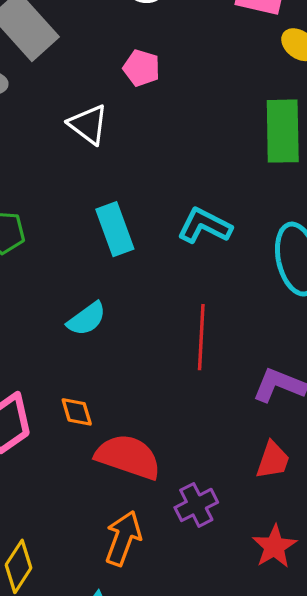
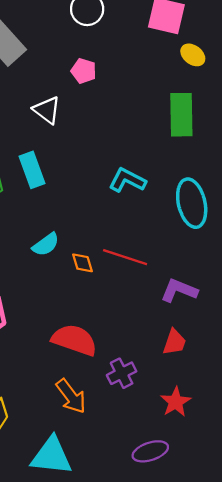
cyan rectangle: (115, 229) -> (32, 170), moved
red line: (201, 337) -> (125, 257), turned -75
orange diamond: (77, 412) -> (83, 263), moved
orange arrow: (123, 538) -> (71, 396), turned 123

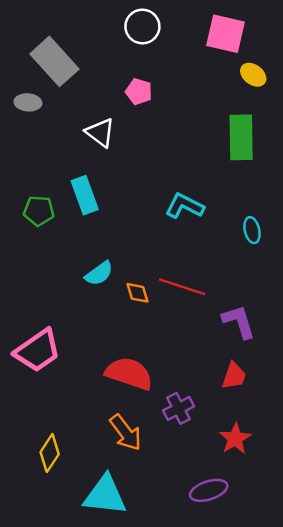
cyan ellipse: (192, 203) -> (252, 230), size x0.5
purple L-shape: (179, 290) -> (239, 322), turned 51

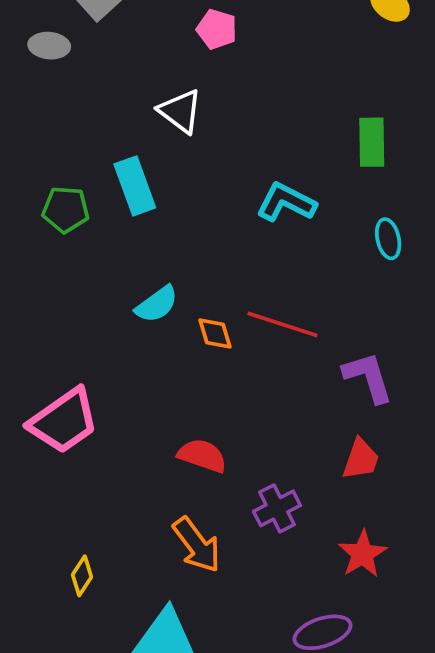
white triangle: (100, 133) -> (180, 111), moved
green rectangle: (241, 137) -> (372, 142), moved, size x0.7
red semicircle: (129, 373) -> (202, 456), size x0.7
yellow diamond: (50, 453) -> (82, 576), size x0.7

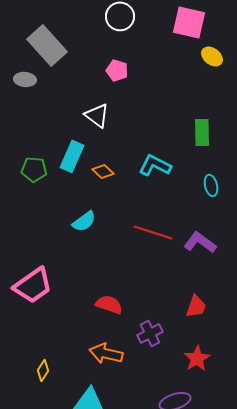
cyan rectangle: (135, 186) -> (72, 156), turned 44
orange diamond: (215, 333) -> (103, 171), moved, turned -30
purple L-shape: (368, 377) -> (200, 242), moved, turned -36
orange arrow: (197, 545) -> (106, 353), turned 140

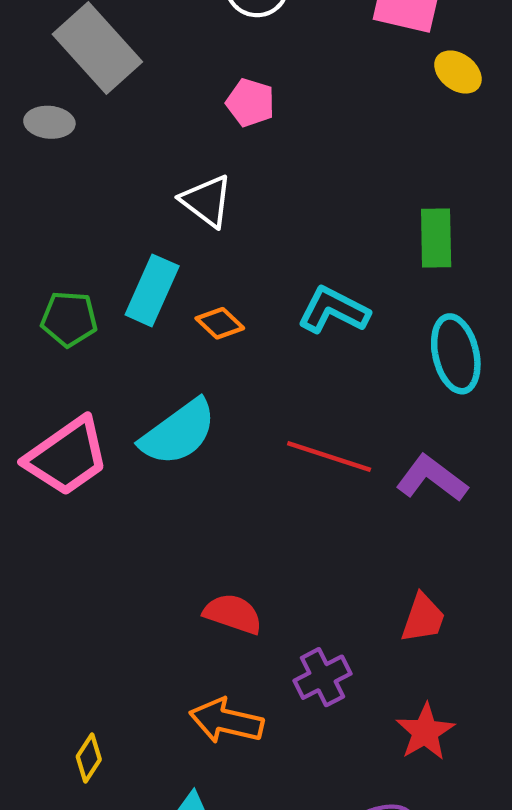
cyan ellipse: (211, 185) -> (456, 354), size x1.6
cyan semicircle: (84, 221) -> (178, 432), size x1.5
pink trapezoid: (33, 285) -> (67, 457), moved

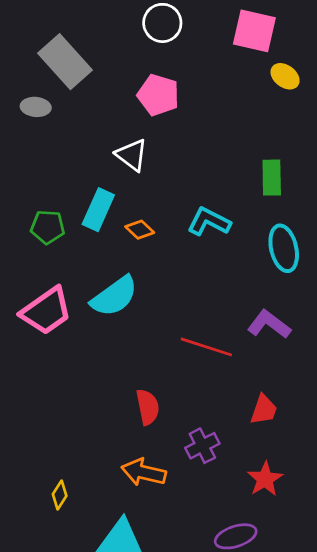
pink pentagon: (250, 103) -> (158, 95), size x1.4
red line: (329, 457) -> (206, 347), moved
red semicircle: (233, 614) -> (148, 407), turned 60

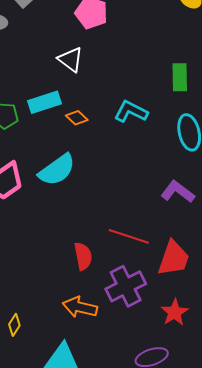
cyan rectangle: (98, 210) -> (45, 102), turned 48
red line: (206, 347) -> (129, 236), moved
red trapezoid: (264, 410) -> (174, 258), size x1.5
purple cross: (202, 446) -> (126, 286), size x1.5

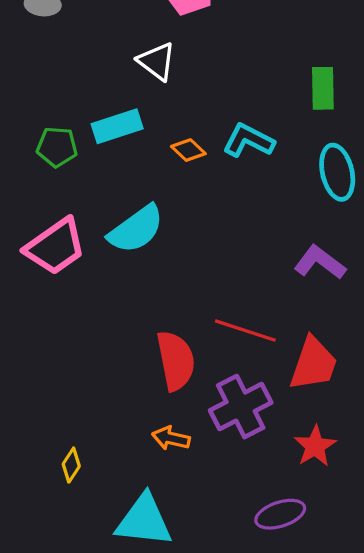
orange diamond: (77, 118) -> (188, 150), moved
red semicircle: (83, 256) -> (176, 361), size x1.4
orange arrow: (80, 307) -> (171, 438), size x0.7

